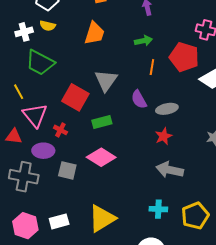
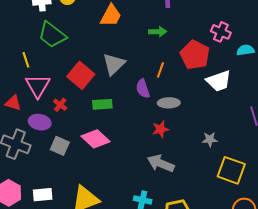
orange line: (152, 67) -> (160, 70), moved

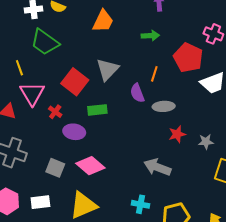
purple ellipse: (40, 122) -> (74, 132), moved
red star: (161, 129) -> (177, 134), moved
pink diamond: (95, 139) -> (90, 166), moved
gray square: (60, 146) -> (55, 168), moved

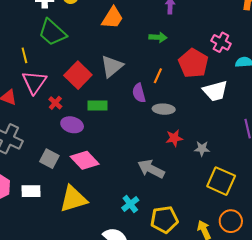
cyan cross: (140, 204) -> (130, 204), turned 36

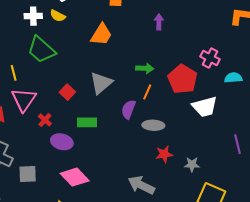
green arrow: (158, 37) -> (145, 68), moved
red square: (78, 75) -> (67, 92), size x0.6
purple semicircle: (139, 93) -> (128, 109), turned 36
gray square: (49, 159) -> (28, 174), moved, turned -30

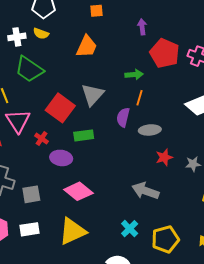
red pentagon: (183, 79) -> (165, 53), moved
red square: (67, 92) -> (60, 108), size x1.8

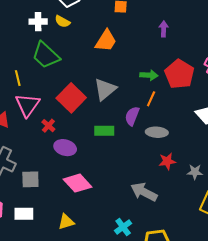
red pentagon: (165, 53) -> (179, 74), moved
green rectangle: (84, 135) -> (104, 131), moved
yellow triangle: (72, 231) -> (66, 222), size x0.6

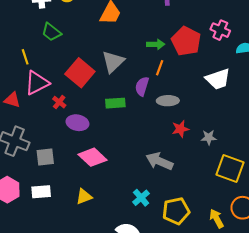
green trapezoid: (46, 55) -> (51, 32), size x0.7
pink triangle: (27, 105) -> (37, 83), turned 32

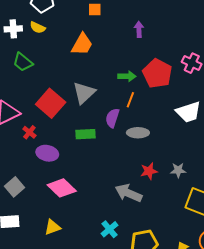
red star: (180, 129) -> (149, 171), moved
gray square: (45, 157) -> (14, 187), turned -36

